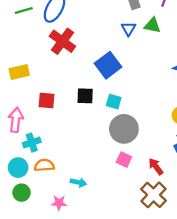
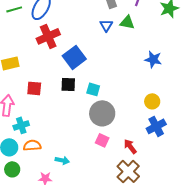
red cross: (62, 41) -> (48, 36), turned 30
blue square: (108, 65) -> (74, 57), moved

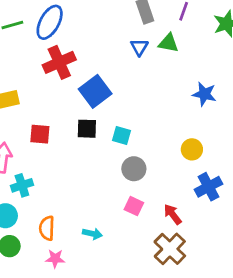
yellow circle: (152, 101) -> (192, 149), moved
gray circle: (102, 113) -> (134, 169), size x0.7
orange semicircle: (32, 145) -> (47, 228), moved, turned -84
cyan arrow: (62, 160) -> (92, 234), moved

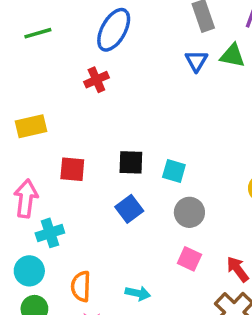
blue ellipse: (50, 22) -> (114, 30), moved
red cross: (59, 62) -> (96, 80), size x0.6
blue square: (95, 91) -> (129, 209), moved, size x0.7

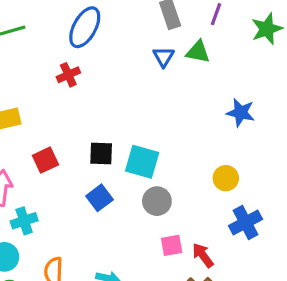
red square: (72, 169) -> (45, 160), turned -30
cyan square: (174, 171) -> (142, 162), size x1.5
pink square: (189, 259) -> (172, 245), moved, turned -35

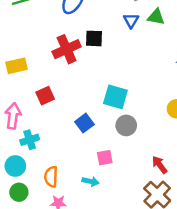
red cross: (68, 75) -> (67, 49), moved, size x1.6
black square: (101, 154) -> (94, 38), moved
pink square: (172, 245) -> (105, 158), moved

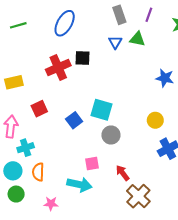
blue square: (84, 123) -> (74, 120), moved
red arrow: (160, 165) -> (123, 173), moved
orange semicircle: (51, 177) -> (38, 172), moved
cyan arrow: (90, 181) -> (79, 185), size x1.6

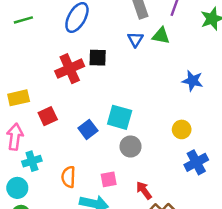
yellow rectangle: (14, 82) -> (19, 98), moved
orange semicircle: (38, 172) -> (68, 177), moved

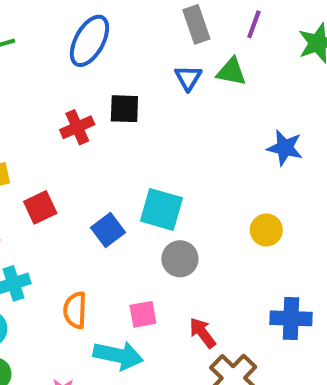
red cross: (70, 69) -> (77, 127), size x0.7
blue cross: (196, 162) -> (291, 318), moved, turned 30

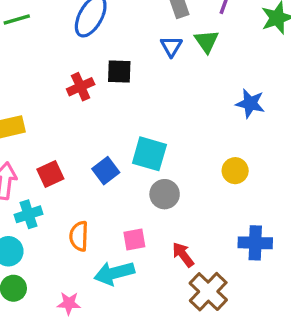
green triangle: (231, 72) -> (207, 41), turned 44
red square: (40, 207) -> (50, 174), moved
cyan arrow: (118, 355) -> (114, 273), turned 153

